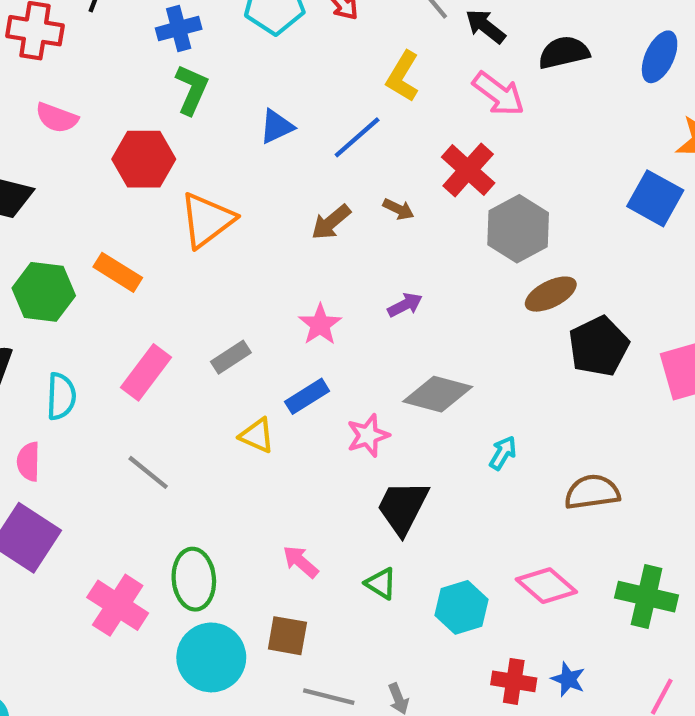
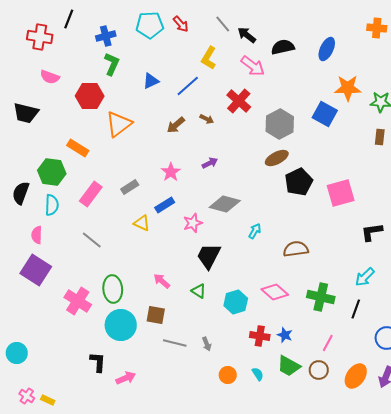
gray hexagon: (518, 229) -> (280, 124), moved
green hexagon: (44, 292) -> (52, 172), moved

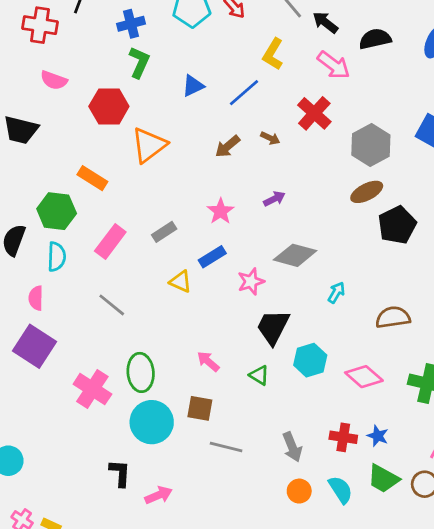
cyan hexagon: (236, 302) -> (310, 360), moved
gray arrow: (207, 344) -> (292, 447), moved, size x1.5
cyan semicircle: (258, 374) -> (341, 490), size x1.5

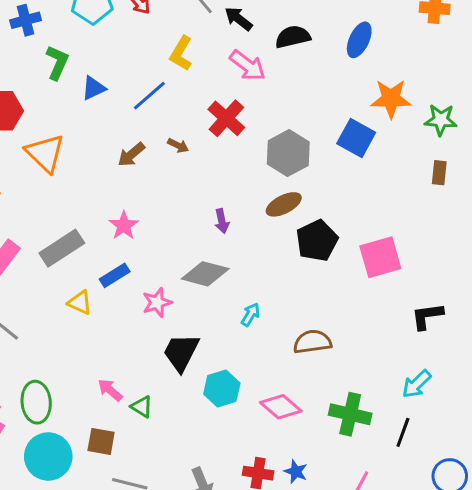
green L-shape: (139, 62) -> (57, 62), moved
orange triangle: (149, 145) -> (45, 153), turned -39
purple arrow: (274, 199) -> (222, 221), moved, turned 105
gray rectangle: (164, 232) -> (62, 248), size x1.6
green triangle: (259, 375) -> (142, 407), moved

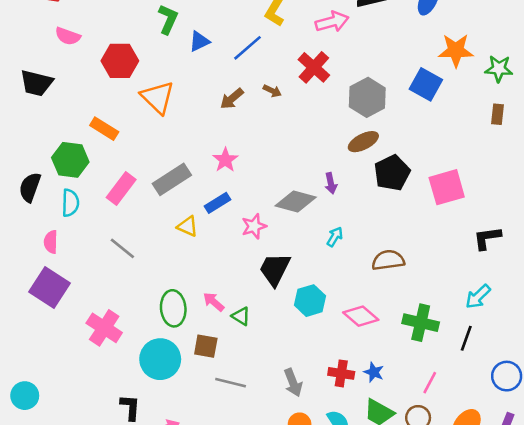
pink arrow: (247, 66) -> (332, 22), turned -52
purple arrow: (222, 221) -> (331, 183), moved
green ellipse: (36, 402) -> (173, 308), moved

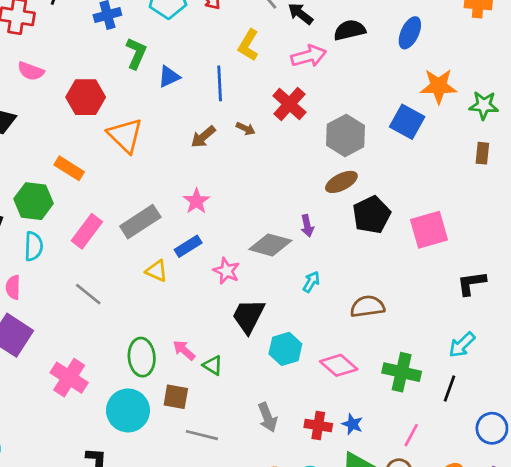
blue line: (247, 48) -> (220, 83), turned -52
pink star: (254, 226) -> (226, 271), turned -30
gray arrow: (293, 383) -> (268, 417), moved

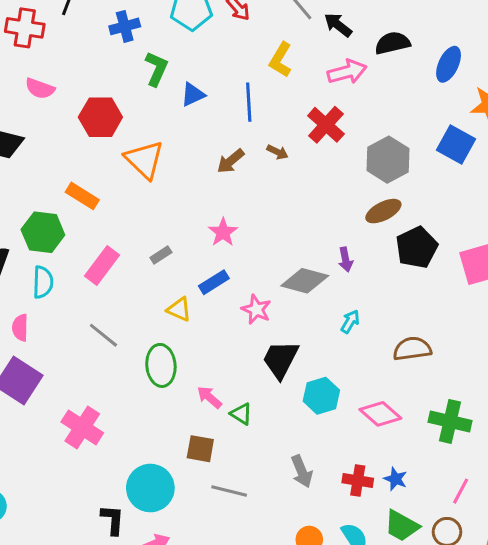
blue ellipse: (410, 33) -> (449, 64), moved
gray rectangle: (140, 222) -> (161, 255), size x0.5
green ellipse: (142, 357) -> (161, 365), moved
cyan circle: (128, 410) -> (150, 488), moved

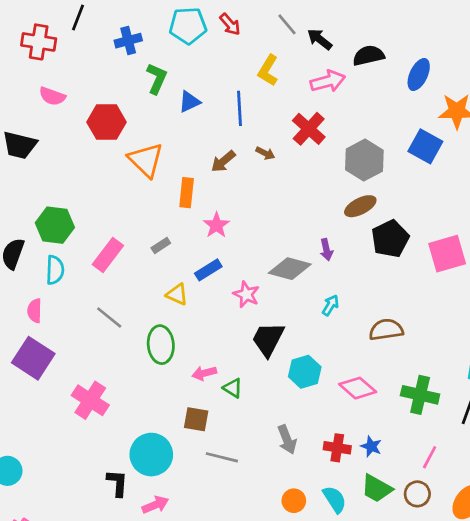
orange rectangle: (82, 196) -> (187, 193), moved, turned 64
pink arrow: (209, 397) -> (204, 373), turned -55

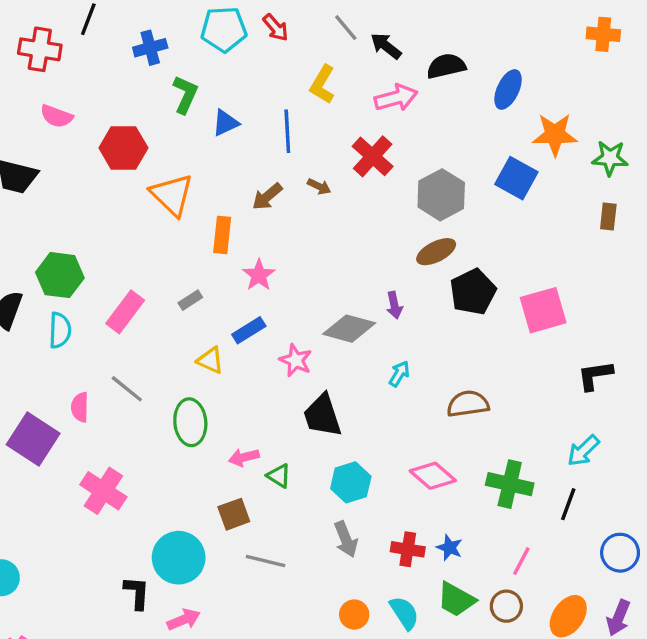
pink semicircle: (35, 311) -> (80, 407), moved
black trapezoid: (268, 339) -> (322, 416), turned -45
cyan hexagon: (305, 372) -> (351, 482), moved
brown square: (196, 419) -> (234, 514), turned -30

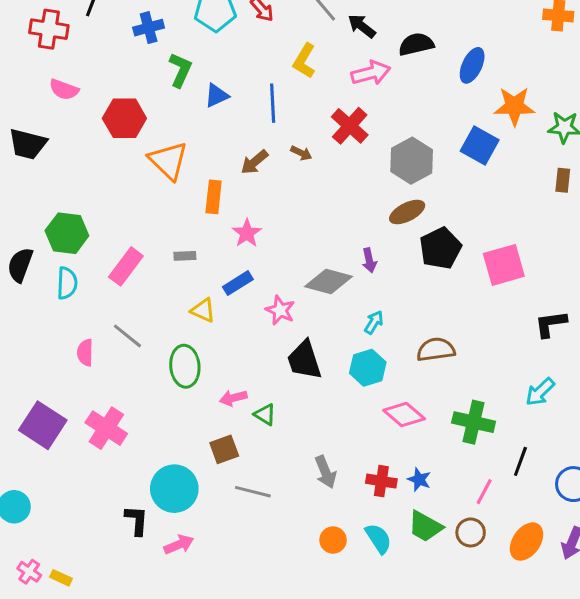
gray rectangle: (190, 300) -> (185, 256), turned 30
purple square: (33, 439) -> (43, 425), moved
cyan hexagon: (351, 482) -> (368, 368), moved
black line: (568, 504) -> (520, 461), moved

